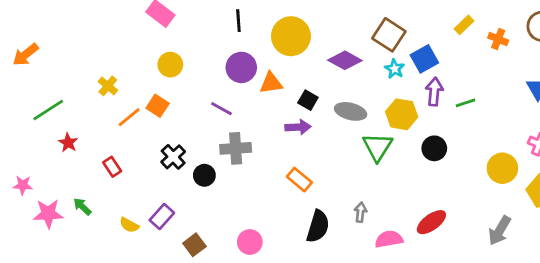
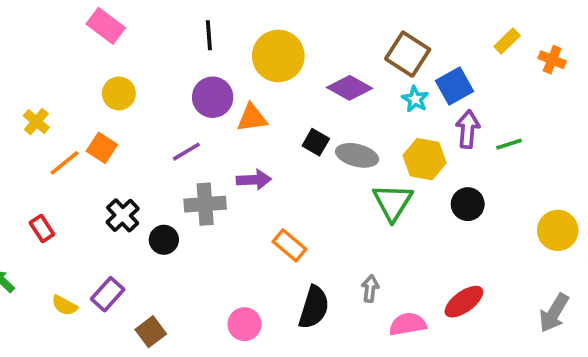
black square: (308, 100) -> (316, 142), moved
purple line: (221, 109) -> (186, 152), turned -60
purple arrow: (298, 127) -> (254, 180), moved
pink circle: (250, 242) -> (245, 324), moved

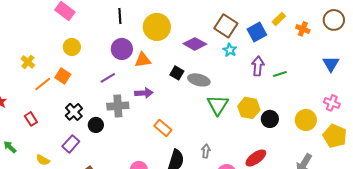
blue square: (455, 86) -> (257, 32), moved
yellow hexagon: (425, 159) -> (249, 108), moved
black circle: (468, 204) -> (270, 119), moved
purple rectangle: (108, 294) -> (71, 144), moved

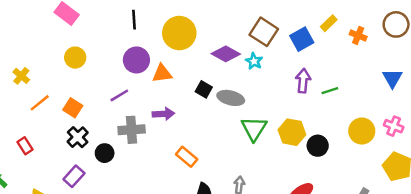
cyan star: (230, 50) -> (254, 61), moved
orange square: (63, 76) -> (73, 108), moved
yellow circle: (306, 120) -> (362, 131), moved

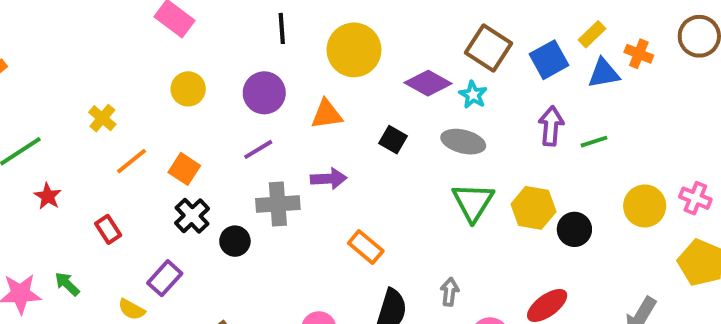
purple circle: (136, 60) -> (264, 93), moved
blue triangle: (392, 78) -> (604, 73), moved, turned 50
gray ellipse: (231, 98) -> (463, 142), moved
purple rectangle: (74, 176) -> (165, 278), moved

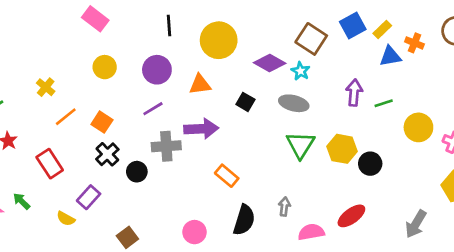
blue square: (549, 60) -> (353, 25), moved
purple arrow: (329, 179) -> (201, 129), size x1.4
yellow circle: (645, 206) -> (418, 127), moved
red rectangle: (108, 229) -> (50, 164), size x1.5

